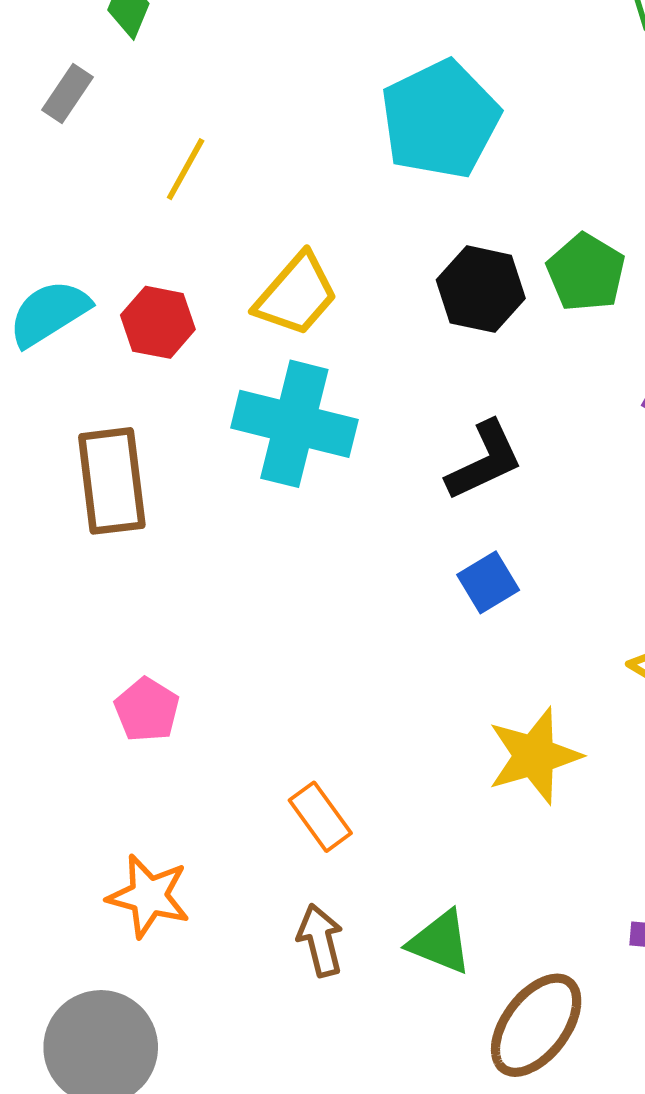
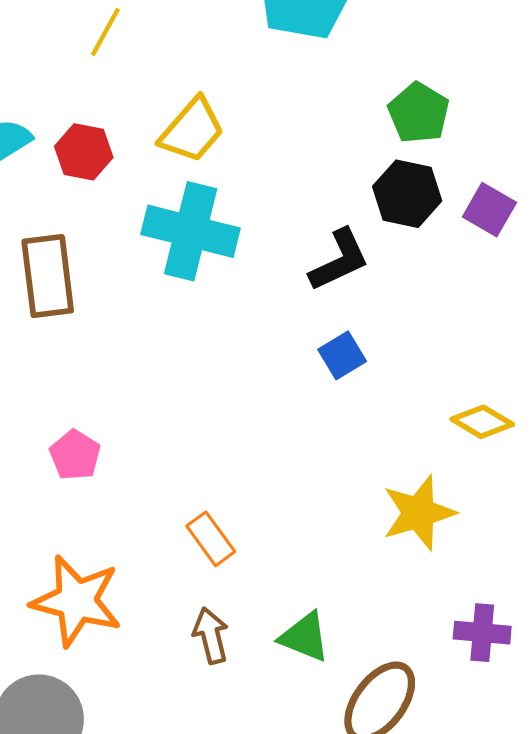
black hexagon: (481, 289) -> (407, 194), moved
yellow star: (534, 756) -> (419, 513), moved
orange star: (149, 896) -> (77, 601), size x1.4

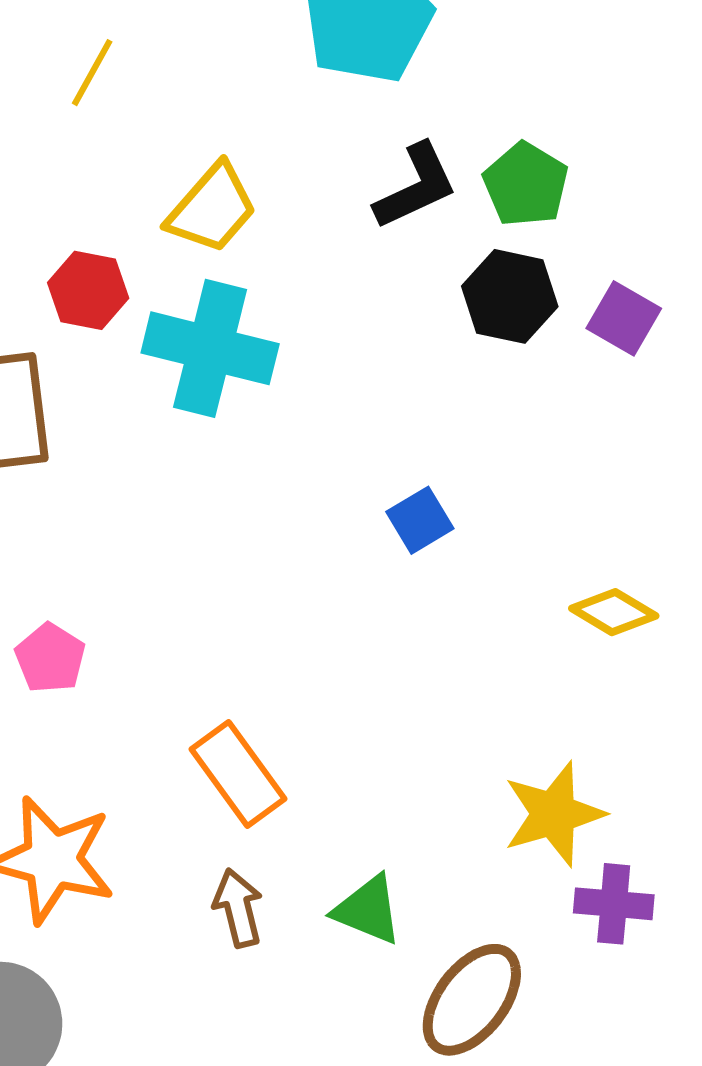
red hexagon: (84, 152) -> (88, 290), moved
black L-shape: (339, 260) -> (416, 186), moved
yellow star: (419, 513) -> (554, 814), moved
orange rectangle: (211, 539) -> (238, 774), size x1.4

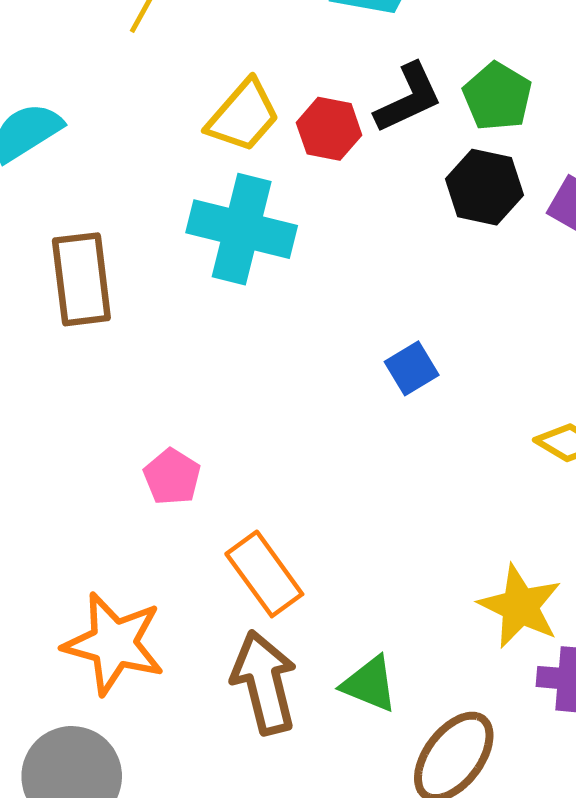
red hexagon: (88, 290) -> (329, 129), moved
pink pentagon: (50, 658) -> (172, 477), moved
yellow star: (554, 814) -> (520, 606), turned -30
brown arrow: (238, 908) -> (264, 682), size x1.6

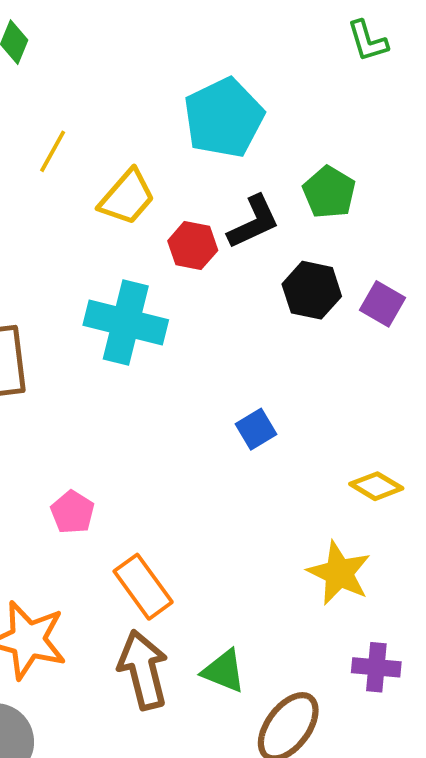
green pentagon: (497, 96) -> (329, 192), moved
yellow trapezoid: (243, 116) -> (127, 197), moved
yellow star: (520, 606) -> (339, 573), moved

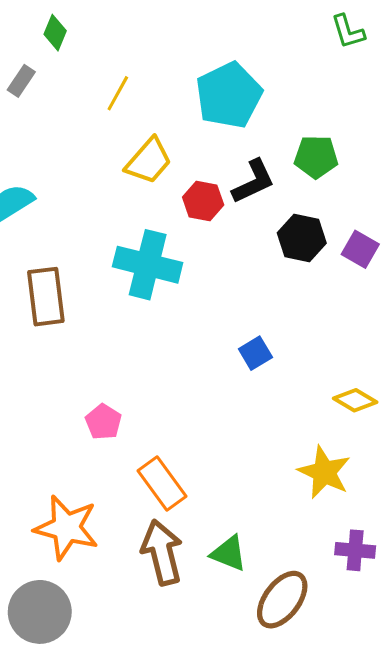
yellow line: (53, 151) -> (118, 93), moved
green pentagon: (329, 192) -> (316, 157), turned -30

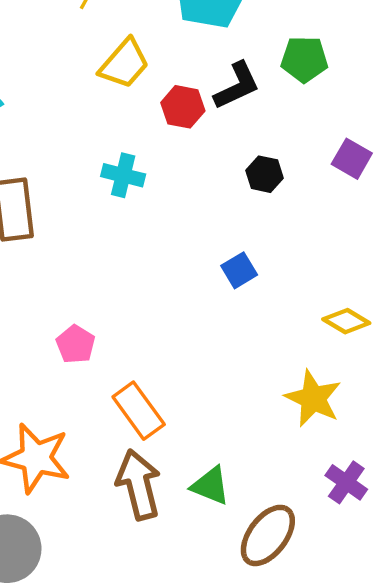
black hexagon: (302, 238) -> (265, 174), moved, size x0.7
cyan cross: (148, 265) -> (123, 175), size x0.6
purple cross: (355, 550) -> (346, 482), turned 30

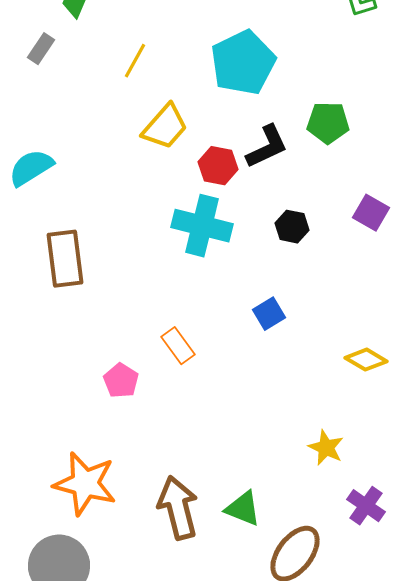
cyan cross: (123, 175) -> (202, 226), moved, size x1.5
yellow star: (313, 398) -> (326, 448), moved, size x0.7
orange rectangle: (139, 411) -> (178, 346), moved, size x0.7

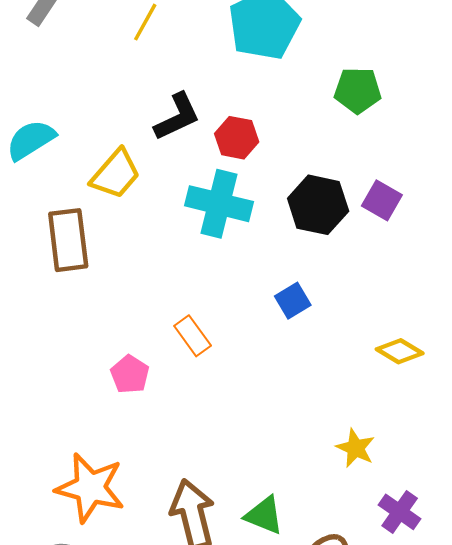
yellow trapezoid: (165, 127) -> (116, 174), moved
black L-shape: (267, 147) -> (177, 117), moved
purple square: (371, 213) -> (382, 200), moved
black hexagon: (292, 227) -> (318, 205), size x1.6

